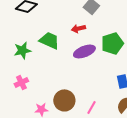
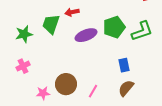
red arrow: (78, 28) -> (72, 12), moved
green trapezoid: (49, 40) -> (51, 24), turned -95

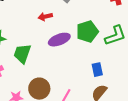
green trapezoid: (51, 24) -> (22, 54), moved

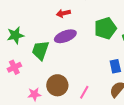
purple ellipse: (59, 40) -> (65, 36), moved

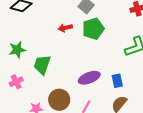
green pentagon: (105, 28) -> (93, 29), moved
purple ellipse: (65, 36) -> (89, 78), moved

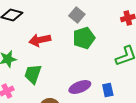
red arrow: (65, 28) -> (40, 40), moved, size x1.5

